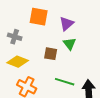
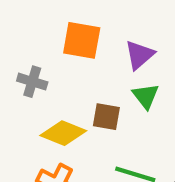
yellow diamond: (18, 62) -> (63, 133), moved

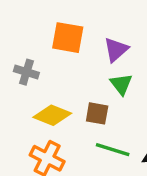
brown square: (106, 117) -> (97, 113), moved

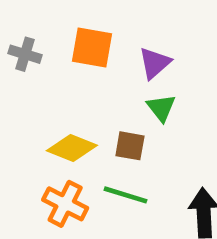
gray cross: (26, 72) -> (25, 54), moved
green line: (113, 150) -> (126, 195), moved

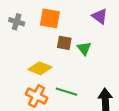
purple triangle: (155, 63) -> (100, 16), moved, turned -42
brown square: (130, 146) -> (64, 43), moved

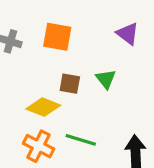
brown square: (64, 43) -> (70, 84), moved

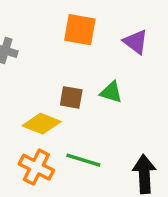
orange square: (57, 37) -> (80, 30), moved
green triangle: (106, 79) -> (111, 92), turned -35

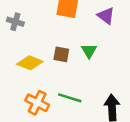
green triangle: (111, 92) -> (89, 51), turned 42
yellow diamond: (42, 124) -> (30, 63), moved

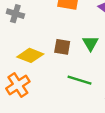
green line: (70, 98) -> (79, 80), moved
orange cross: (37, 103) -> (18, 85), moved, turned 30

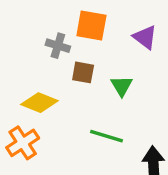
gray cross: (15, 14) -> (58, 46), moved
brown square: (62, 47) -> (83, 72), moved

